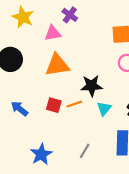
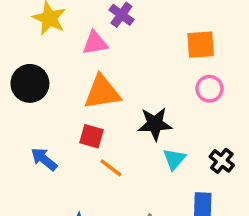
orange line: (74, 104) -> (111, 168), moved, turned 56
red square: (54, 105) -> (92, 136), moved

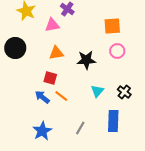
orange triangle: (102, 92) -> (56, 53), size x0.7
black star: (155, 124) -> (86, 60), moved
blue arrow: (44, 159) -> (42, 97), moved

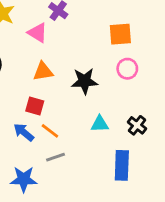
pink triangle: (52, 25) -> (37, 33), turned 42
cyan triangle: (97, 91) -> (100, 124), turned 48
gray line: (80, 128) -> (55, 157), moved, turned 40
blue star: (42, 131) -> (24, 179), turned 30

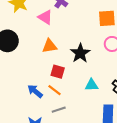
black star: (84, 81) -> (80, 53), turned -30
red square: (35, 106) -> (58, 72), moved

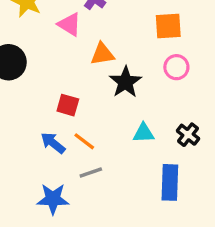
orange triangle: (49, 46) -> (102, 54), moved
red square: (58, 72) -> (68, 105), moved

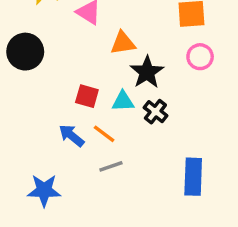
cyan triangle: (144, 133) -> (123, 101), moved
black cross: (188, 135) -> (155, 112), moved
blue star: (53, 199) -> (44, 190), moved

